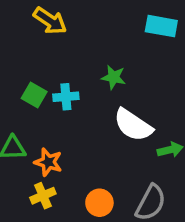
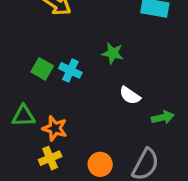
cyan cross: (66, 97) -> (70, 70), turned 30
white semicircle: (133, 125) -> (130, 95), size x0.6

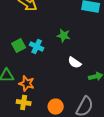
green square: (42, 69) -> (19, 46), turned 32
yellow cross: (50, 158) -> (24, 103), turned 32

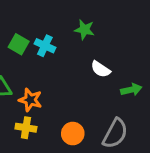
green square: (19, 46) -> (19, 44), turned -32

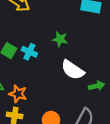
white semicircle: (101, 69) -> (73, 70), size x1.5

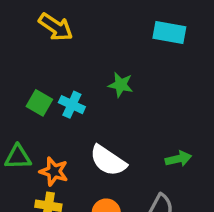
white semicircle: (73, 70) -> (108, 161), moved

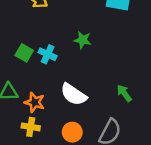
green arrow: (178, 159) -> (124, 93), turned -114

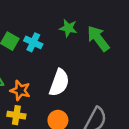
green arrow: (124, 93) -> (98, 38), moved, size x1.5
white semicircle: (74, 94) -> (59, 83), turned -104

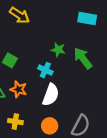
cyan cross: (33, 42) -> (45, 70), moved
orange star: (20, 90) -> (19, 89), moved

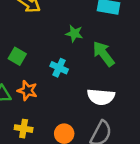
green star: (58, 50) -> (74, 33), moved
white semicircle: (51, 95) -> (101, 97), moved, turned 75

